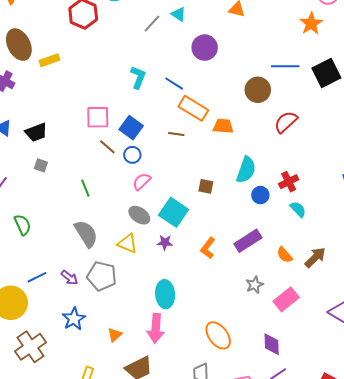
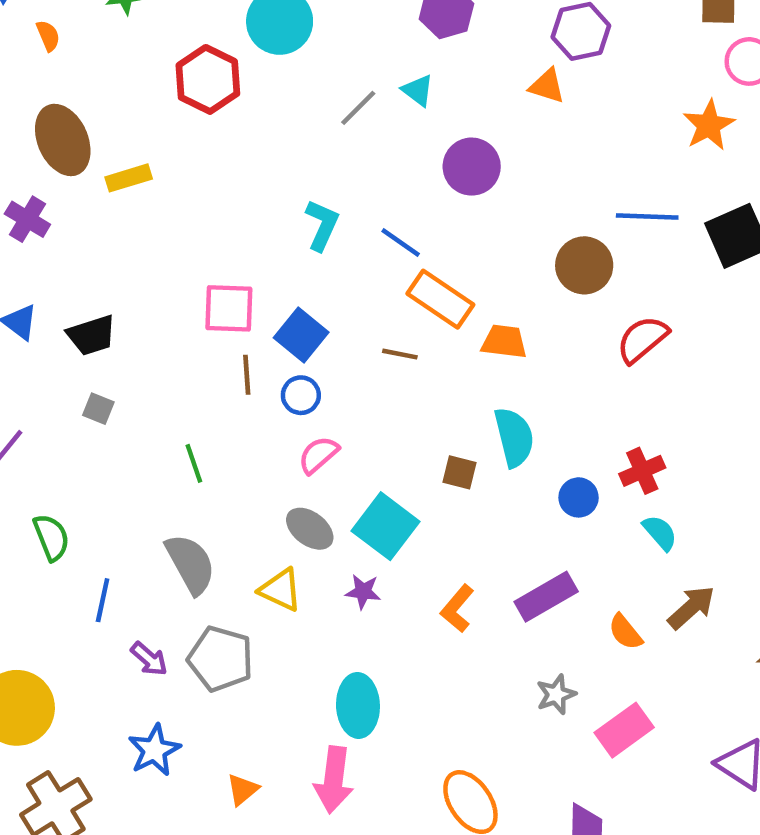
brown line: (107, 147) -> (247, 375), turned 42
cyan semicircle: (246, 170) -> (514, 437), moved, turned -36
brown arrow: (315, 257) -> (691, 607), moved
blue line: (37, 277) -> (103, 600), moved, turned -54

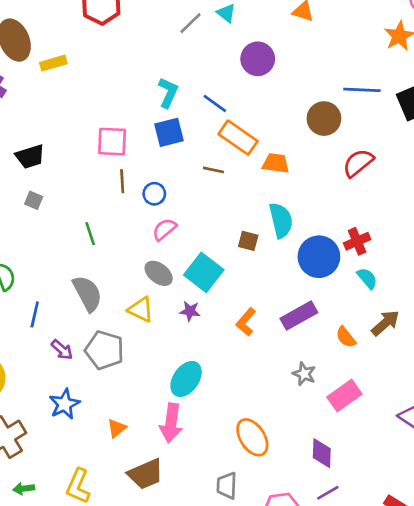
blue square: (301, 335) -> (169, 132), moved, turned 36
blue circle: (579, 497) -> (319, 257), size x1.8
gray star: (556, 694) -> (304, 374), turned -30
cyan ellipse: (358, 705) -> (186, 379), turned 36

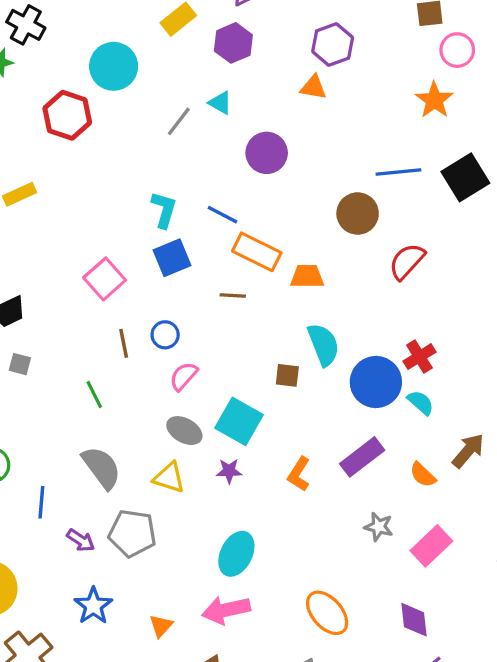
pink square: (112, 142) -> (105, 279), turned -36
brown line: (122, 181) -> (124, 343), moved
cyan semicircle: (367, 278) -> (421, 403), moved
pink arrow: (171, 423) -> (226, 610), turned 78

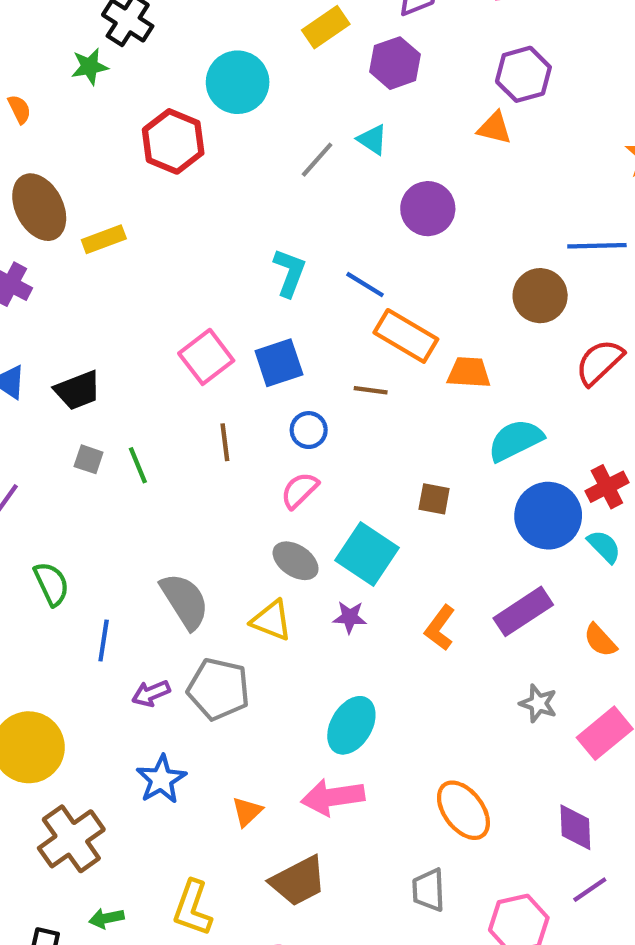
blue square: (172, 258) -> (279, 363), moved
blue circle: (165, 335) -> (309, 430), moved
cyan semicircle: (323, 345) -> (516, 440), moved, turned -99
green line: (94, 394) -> (138, 465), moved
purple arrow: (81, 540) -> (151, 693), turned 120

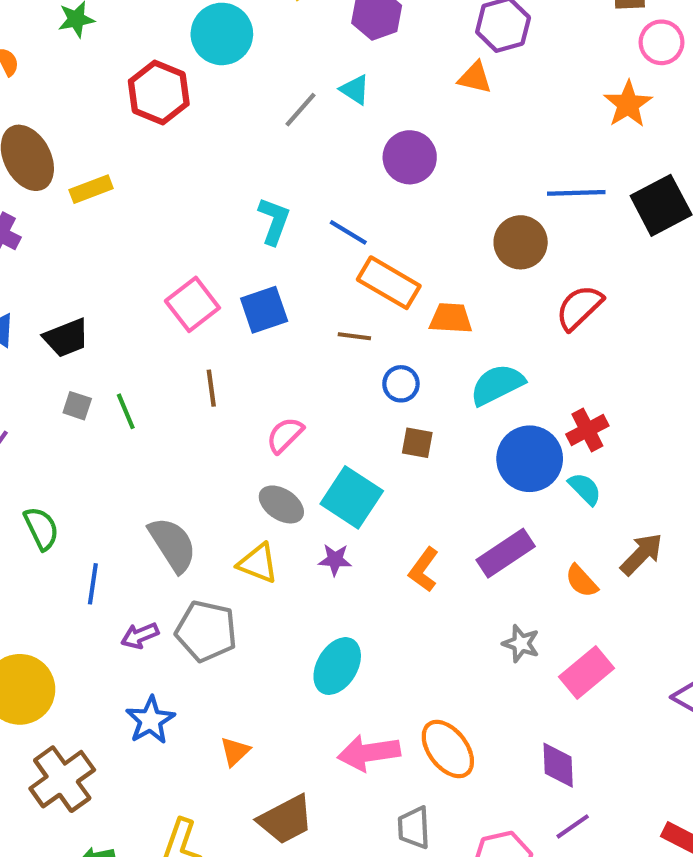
blue circle: (309, 430) -> (401, 384), moved
pink arrow: (333, 797) -> (369, 753), moved

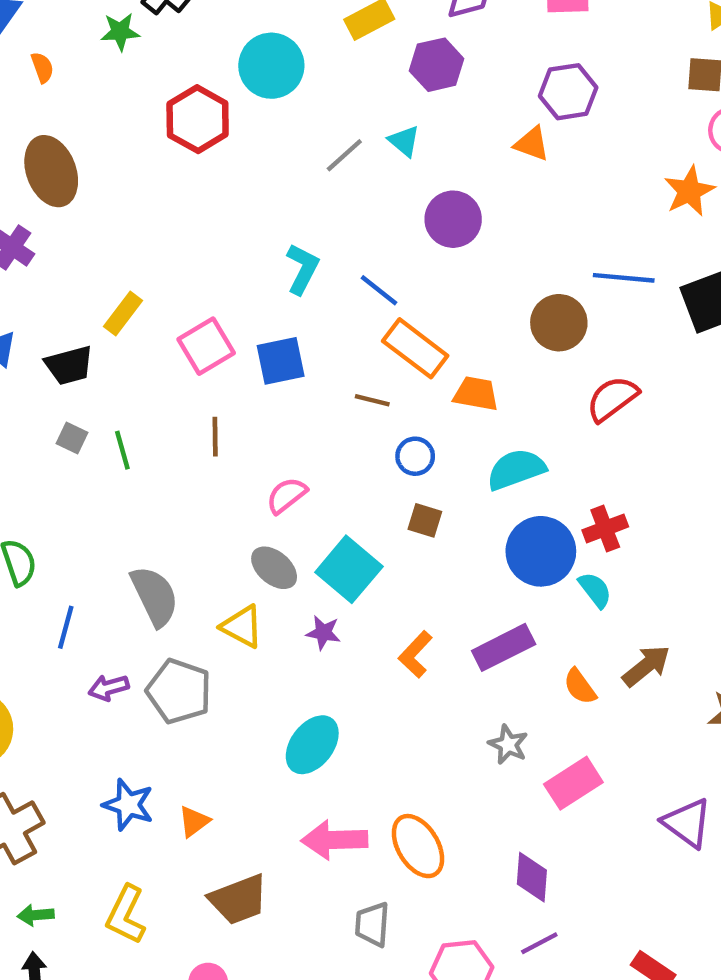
yellow rectangle: (91, 189) -> (123, 314), moved, turned -39
blue star: (150, 720) -> (128, 805), moved, turned -30

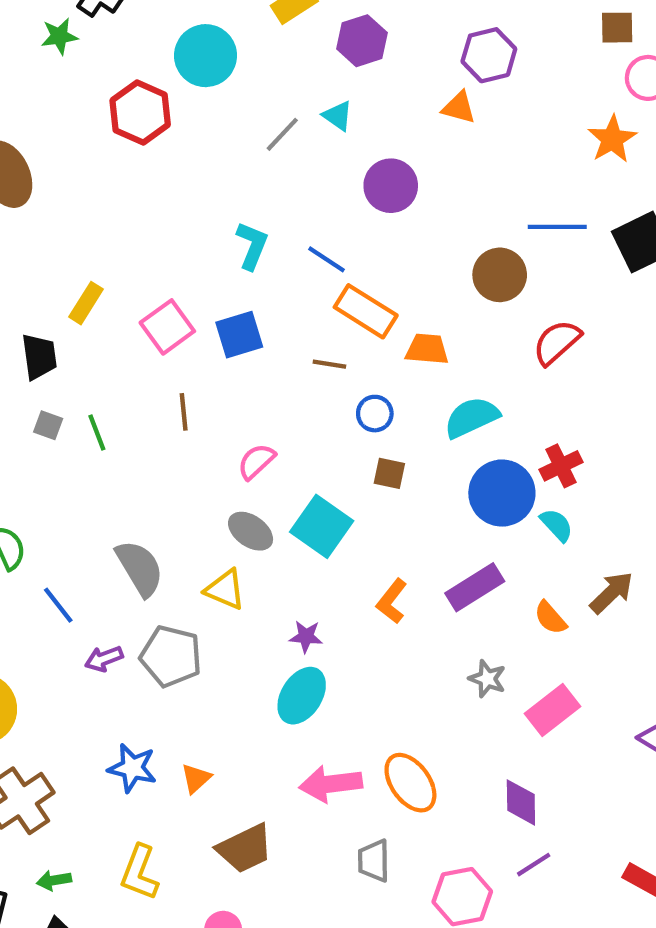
black trapezoid: (69, 365) -> (39, 357), turned -78
blue line: (66, 627) -> (58, 605), turned -48
purple star: (323, 633) -> (306, 637), moved

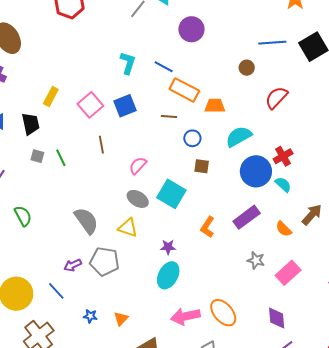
brown circle: (500, 275) -> (247, 68), size x0.6
blue line: (58, 605) -> (56, 291), moved
blue star: (132, 768) -> (90, 316), size x0.6

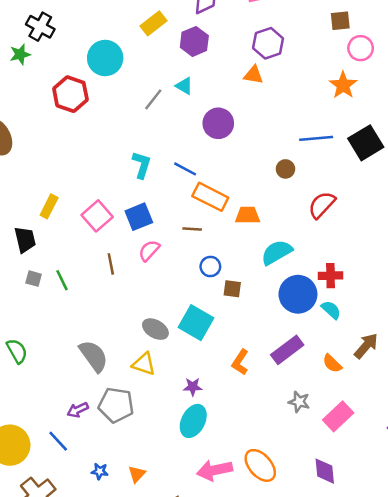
blue circle: (192, 138) -> (210, 267), moved
red cross: (283, 156) -> (331, 276), turned 30
pink semicircle: (138, 166) -> (149, 251), moved

